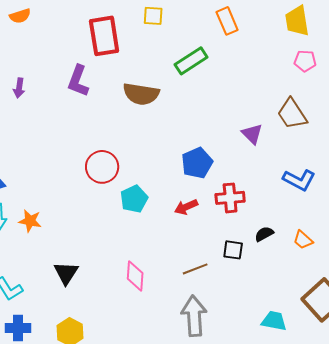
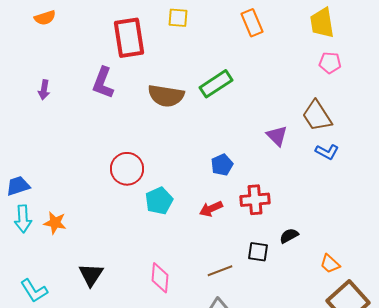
green rectangle: (191, 61) -> (216, 84), moved
blue pentagon: (197, 163) -> (222, 165), size x0.7
blue L-shape: (299, 180) -> (327, 152), moved, size x0.7
orange trapezoid: (303, 240) -> (330, 264), moved

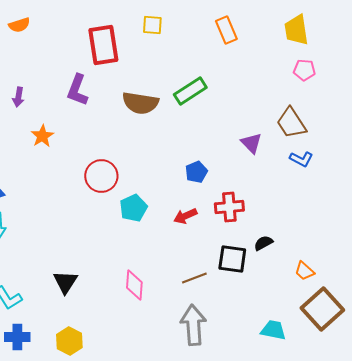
orange star: (55, 223) -> (42, 136), moved, turned 30
black square: (258, 252) -> (232, 259), size x1.4

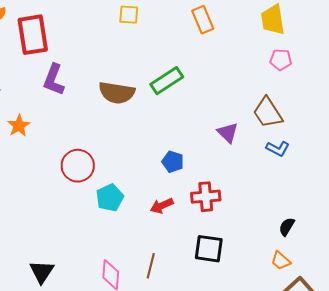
red rectangle: (103, 45) -> (33, 35), moved
blue pentagon: (196, 172) -> (173, 162), turned -30
black semicircle: (263, 243) -> (287, 227), moved, turned -30
brown line: (194, 278) -> (151, 266), moved, turned -55

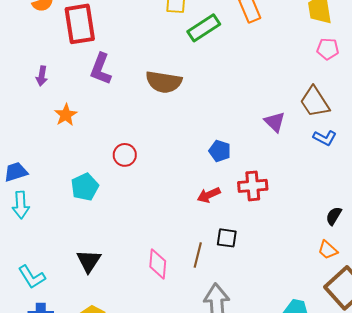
green rectangle: (167, 81) -> (204, 28), moved
red circle: (78, 166) -> (125, 155), size x0.7
cyan pentagon: (110, 198) -> (85, 187), moved
black square: (209, 249) -> (227, 238), moved, size x0.7

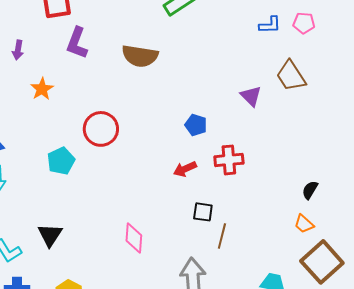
blue L-shape: (325, 138) -> (270, 25), moved, turned -30
red circle: (125, 155) -> (101, 129), size x1.5
brown line: (198, 255) -> (222, 236), moved
black triangle: (89, 261) -> (50, 235), moved

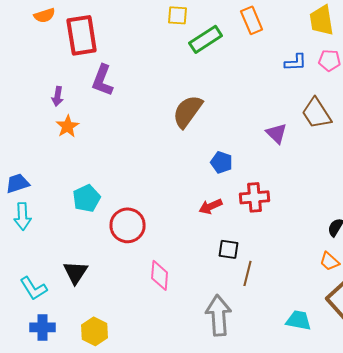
purple arrow: (18, 50) -> (58, 96), moved
brown semicircle: (140, 56) -> (188, 111), moved, turned 117
red circle: (101, 129) -> (128, 225), moved

